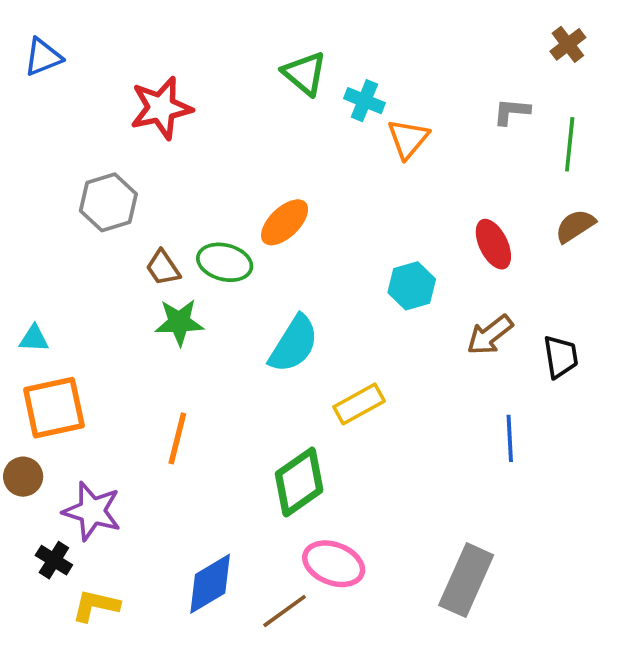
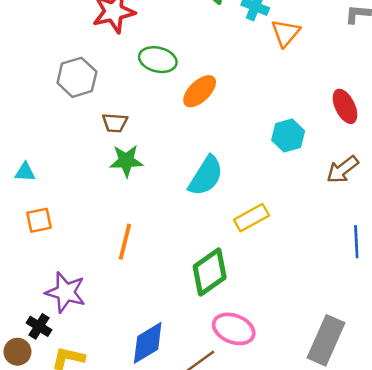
green ellipse: (225, 262) -> (158, 60), moved
brown trapezoid: (163, 268) -> (115, 123), turned -52
orange square: (54, 408) -> (39, 220), size x0.6
brown circle: (23, 477) -> (17, 352), moved

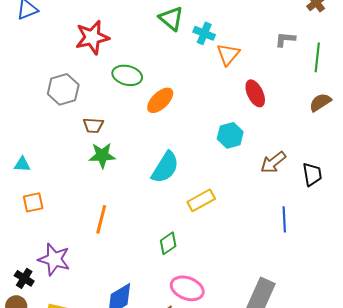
red ellipse: (345, 106) -> (255, 93), moved
green diamond: (210, 272) -> (168, 243), size x0.6
black cross: (39, 326) -> (24, 278), moved

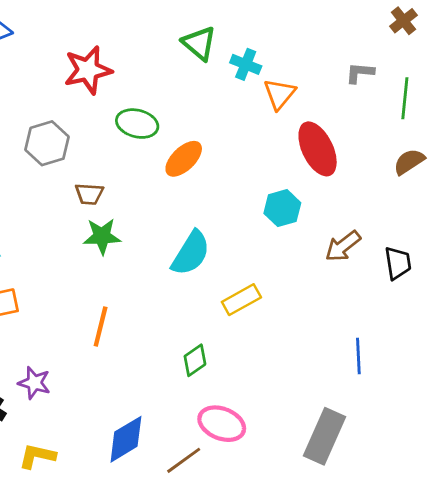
red ellipse: (255, 93) -> (318, 149), size x1.4
blue line: (284, 219) -> (358, 356), moved
purple star: (54, 259) -> (34, 383), size x0.7

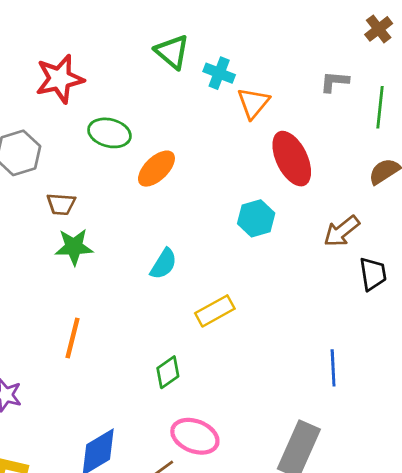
brown arrow: (343, 246) -> (342, 231), moved
cyan semicircle: (191, 253) -> (164, 264), size x0.7

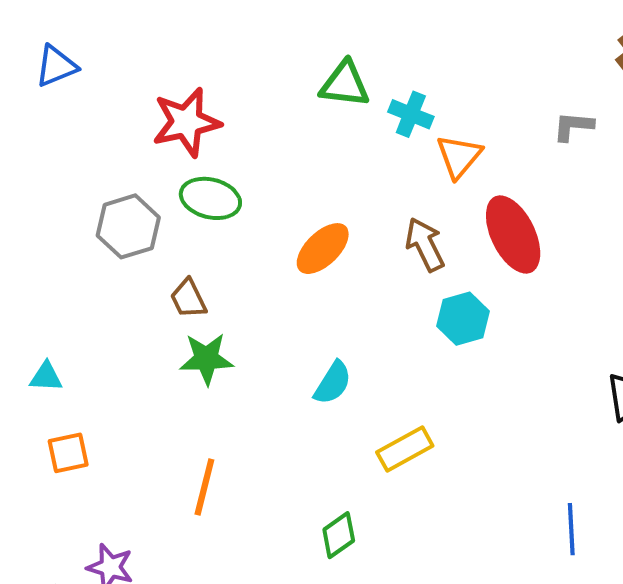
green triangle: (172, 52) -> (345, 84), turned -33
green ellipse: (109, 133) -> (210, 198), moved
brown trapezoid: (61, 204) -> (188, 299), turned 60
brown arrow: (342, 231) -> (425, 245), moved, turned 102

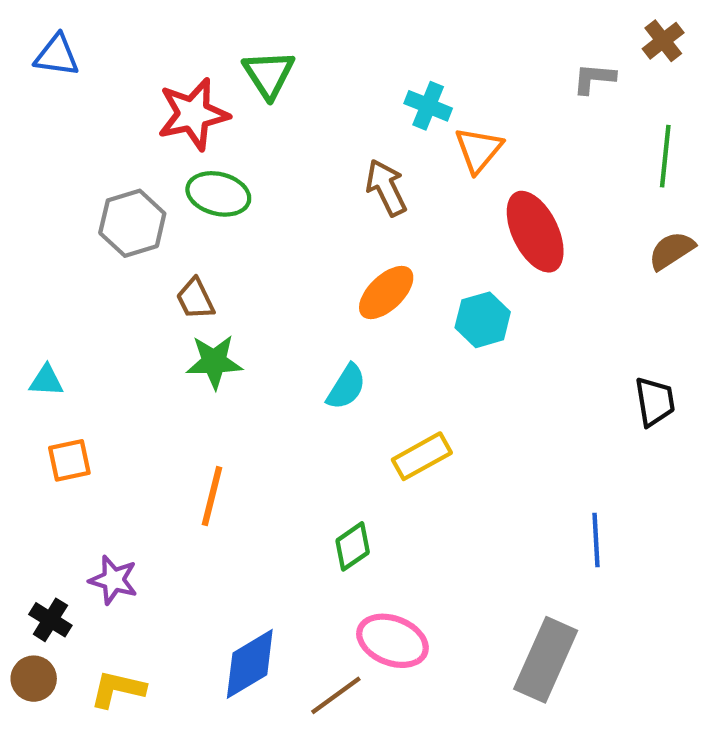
blue triangle: (56, 66) -> (57, 55), turned 30
green triangle: (345, 84) -> (269, 74), moved, turned 50
gray L-shape: (573, 126) -> (594, 78), moved
brown arrow: (425, 245) -> (386, 188), moved
orange ellipse: (323, 249) -> (386, 293), moved

